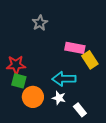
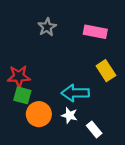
pink rectangle: (75, 48) -> (95, 32), moved

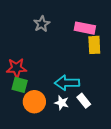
yellow rectangle: (106, 71) -> (94, 45), moved, turned 30
white rectangle: (94, 129) -> (84, 101), moved

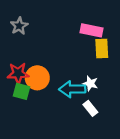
gray star: (42, 24) -> (19, 26), moved
orange circle: (34, 102) -> (37, 78), moved
white star: (62, 103) -> (90, 84), moved

